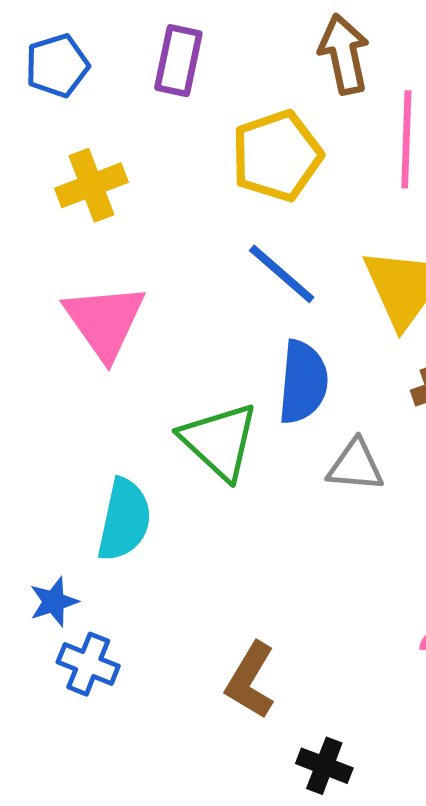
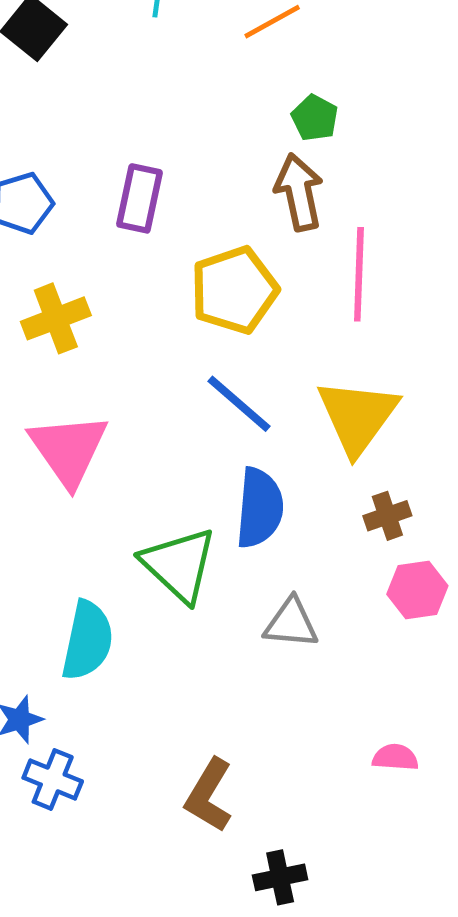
gray triangle: (355, 466) -> (291, 623), moved
black cross: (324, 766) -> (280, 877), turned -33

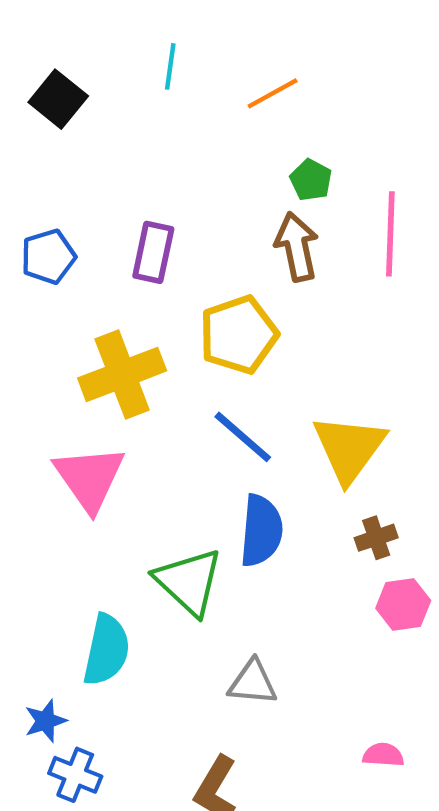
pink line: (359, 274) -> (390, 234), moved
yellow cross: (56, 318) -> (122, 374), moved, size x1.4
gray triangle: (291, 623) -> (253, 683), moved

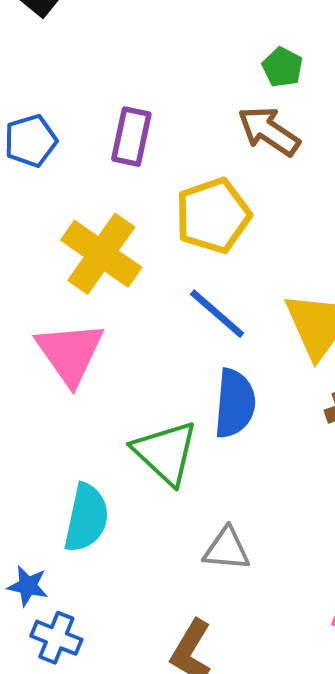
brown arrow: (297, 247) -> (269, 131), turned -44
yellow cross: (122, 374) -> (101, 254), turned -34
blue star: (45, 721) -> (28, 586), turned 30

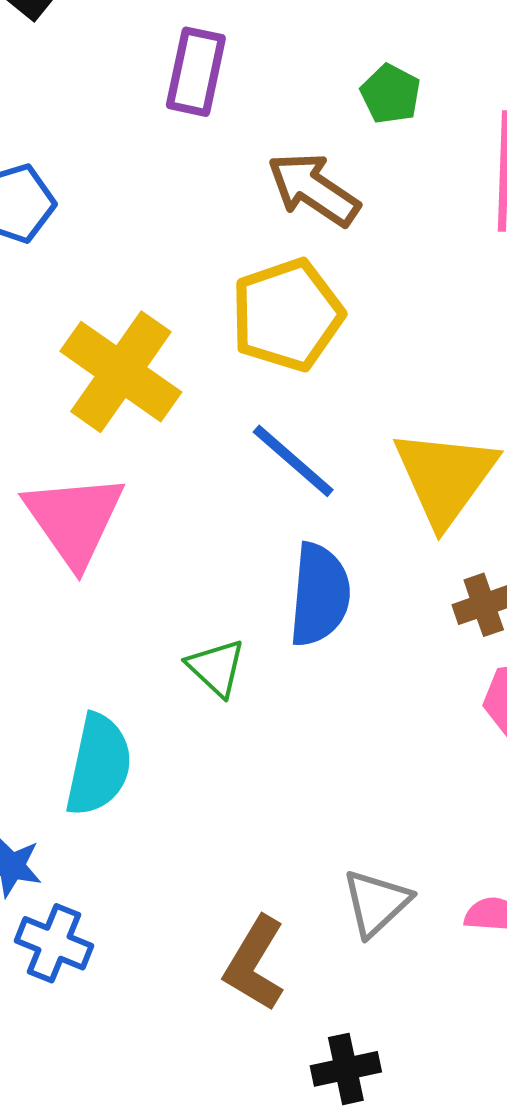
brown arrow: (269, 131) -> (313, 189), moved
purple rectangle: (131, 137) -> (196, 72), moved
green triangle: (165, 452) -> (216, 668), size x0.6
gray triangle: (227, 549) -> (376, 903), moved, turned -48

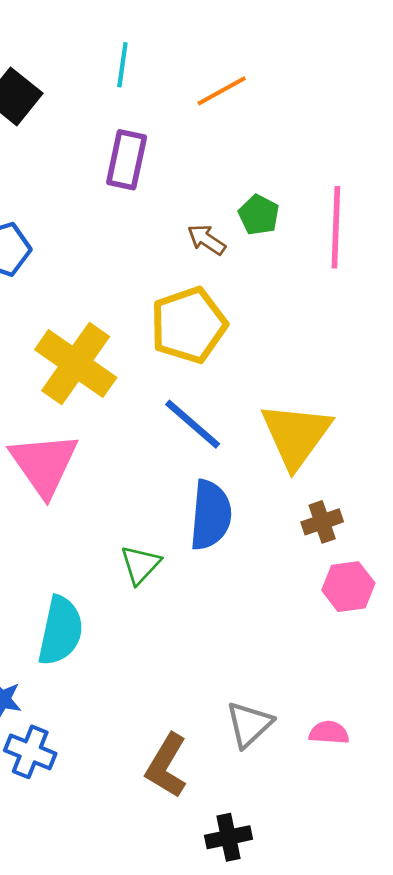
green pentagon: (390, 94) -> (259, 215), moved
brown arrow: (313, 189) -> (206, 240), size x0.6
green triangle: (216, 668) -> (140, 565), turned 30

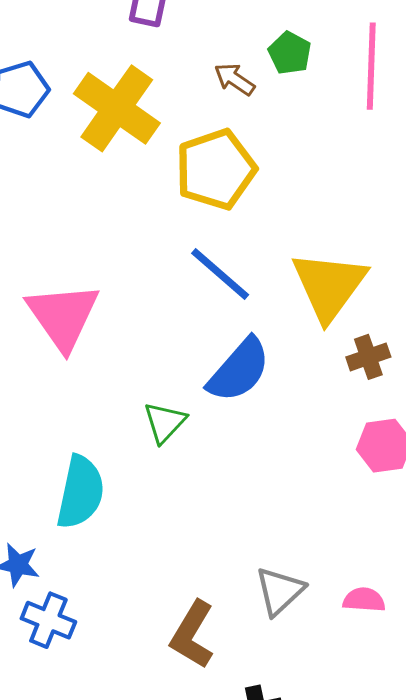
yellow cross: (76, 364) -> (117, 108), moved
blue semicircle: (211, 515) -> (239, 370), turned 36
brown cross: (322, 522) -> (368, 357), moved

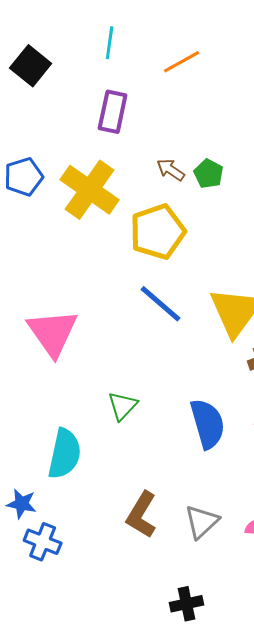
green pentagon: (290, 53) -> (209, 174), moved
blue semicircle: (239, 370) -> (208, 424), moved, turned -57
brown L-shape: (192, 635) -> (142, 515), moved

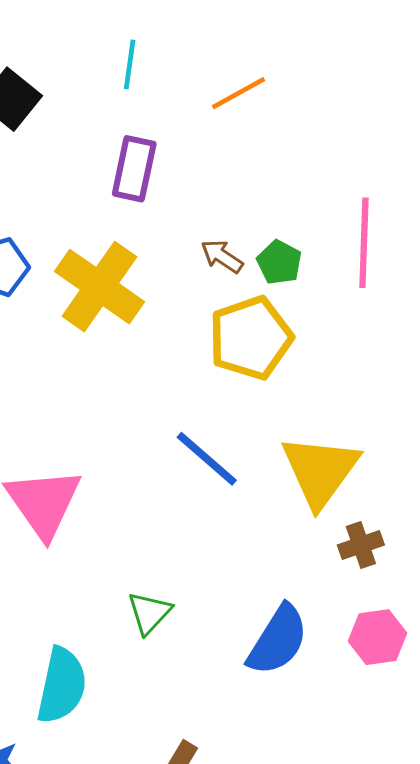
yellow pentagon: (158, 232) -> (251, 338), moved
blue semicircle: (208, 424) -> (278, 640), turned 48

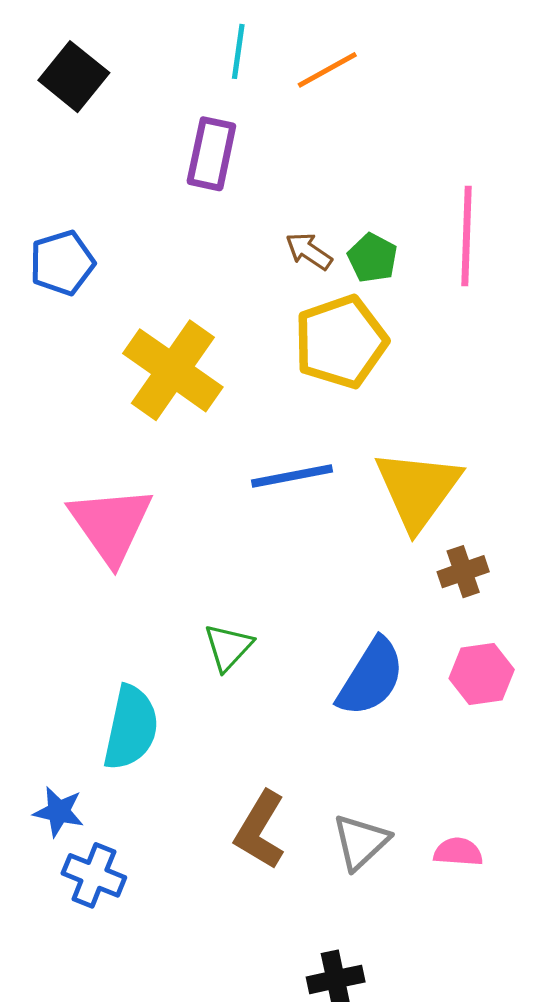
cyan line: (130, 64) -> (238, 51), moved
yellow cross: (99, 287) -> (173, 370), moved
blue line: (207, 459) -> (292, 476), turned -52

